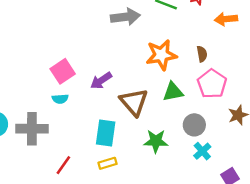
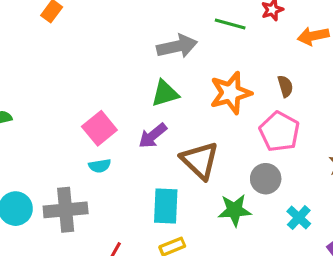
pink pentagon: (212, 84) -> (279, 132), moved
green triangle: (173, 92) -> (165, 93), moved
gray circle: (194, 125) -> (266, 179), moved

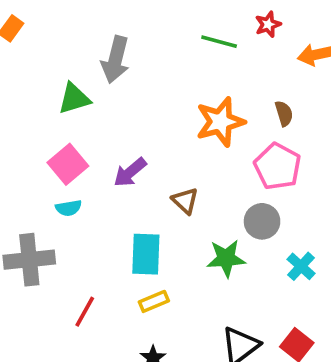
gray arrow: (177, 46) -> (115, 60), moved, turned 117
green triangle: (165, 93) -> (74, 99), moved
brown triangle: (200, 160) -> (185, 201), size x0.6

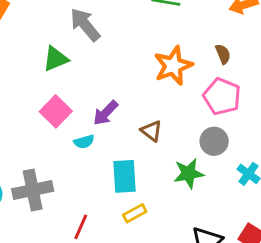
gray arrow: (115, 60) -> (85, 25), turned 132
cyan semicircle: (69, 208) -> (84, 142), moved

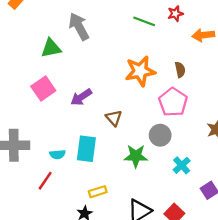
cyan semicircle: (84, 142) -> (57, 154), moved
yellow rectangle: (135, 213) -> (98, 192), moved

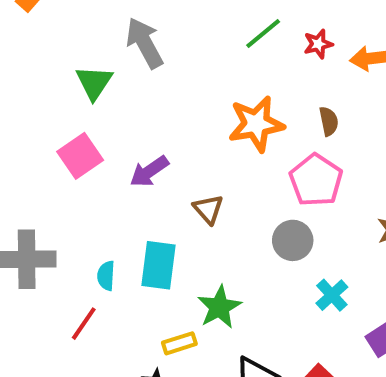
red star: (175, 14) -> (318, 44), moved
green line: (144, 21) -> (263, 34), turned -60
green triangle: (51, 48) -> (94, 83), turned -45
cyan semicircle: (57, 154) -> (106, 276), turned 98
green star: (136, 156) -> (219, 307), moved, turned -30

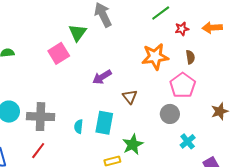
red star: (318, 44) -> (182, 29), moved
pink square: (80, 156) -> (59, 53), moved
red line: (84, 324) -> (38, 151), moved

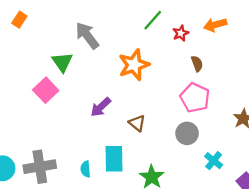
orange star: (155, 57) -> (134, 65), moved

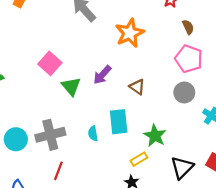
green triangle: (62, 62) -> (71, 86), moved

